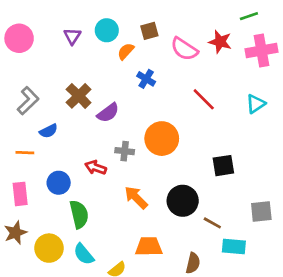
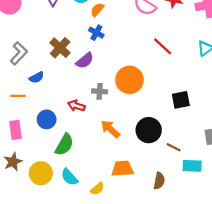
blue cross: (146, 79) -> (96, 33), moved
green semicircle: (79, 214) -> (64, 145), turned 45

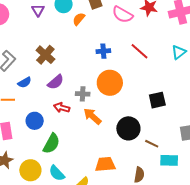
blue cross: (96, 33) -> (103, 51), moved, turned -32
purple semicircle: (85, 61) -> (56, 82), moved
orange arrow: (110, 129) -> (92, 116), moved

